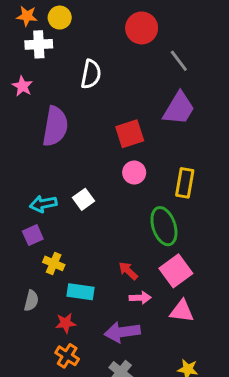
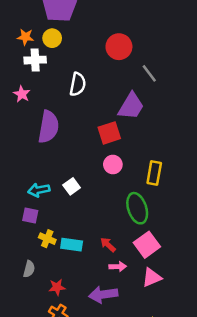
purple trapezoid: (179, 108) -> (131, 106), moved
purple square: (33, 235) -> (30, 216), turned 35
cyan rectangle: (81, 292) -> (72, 245), moved
pink triangle: (182, 311) -> (152, 277), turned -30

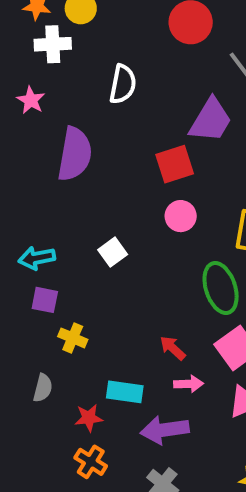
cyan arrow: (39, 190) -> (37, 258), moved
cyan rectangle: (72, 245) -> (125, 392), moved

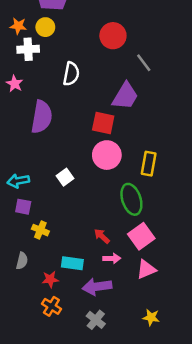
red square: (175, 164) -> (103, 123), turned 30
pink circle: (181, 216) -> (107, 155), size x1.5

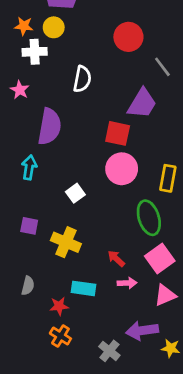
cyan arrow: (18, 181) -> (29, 167), moved, turned 110
yellow cross: (40, 230) -> (66, 242), moved, size x1.5
purple arrow: (97, 287) -> (142, 331), moved

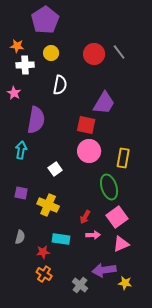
yellow circle: (54, 27) -> (51, 53), moved
gray line: (162, 67) -> (119, 52), moved
red arrow: (116, 259) -> (85, 217), turned -104

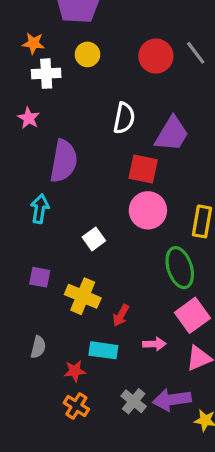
white semicircle: (60, 85) -> (124, 118), moved
red arrow: (85, 217) -> (121, 315), moved
gray cross: (80, 285) -> (134, 401), moved

